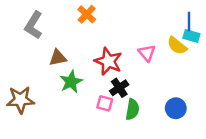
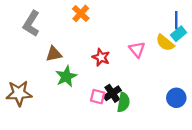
cyan rectangle: (191, 36) -> (179, 34), turned -56
red star: (108, 61) -> (101, 57), size x0.7
black cross: (119, 88) -> (112, 93), moved
blue circle: (176, 108) -> (176, 98), moved

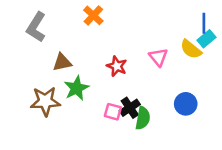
brown star: (19, 93) -> (45, 101), moved
blue circle: (176, 98) -> (186, 104), moved

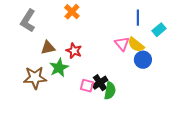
blue line: (204, 23) -> (138, 18), moved
yellow semicircle: (191, 49) -> (136, 45), moved
red star: (117, 66) -> (74, 51), moved
blue circle: (186, 104) -> (143, 60), moved

